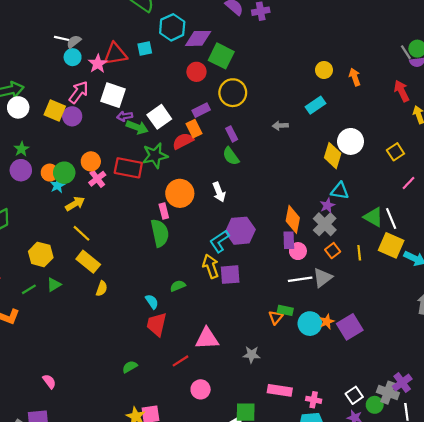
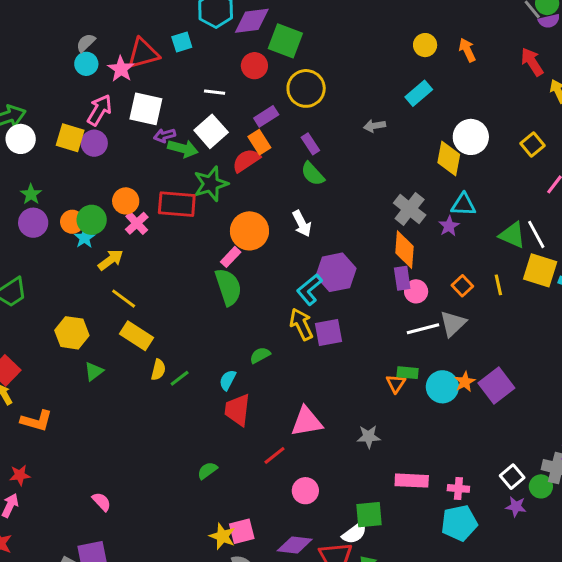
white line: (62, 38) -> (215, 92), moved
pink rectangle: (164, 211) -> (231, 257), turned 64
gray cross: (325, 224) -> (410, 209), moved
green line: (29, 289) -> (180, 378), moved
cyan semicircle: (152, 302) -> (228, 380), turned -112

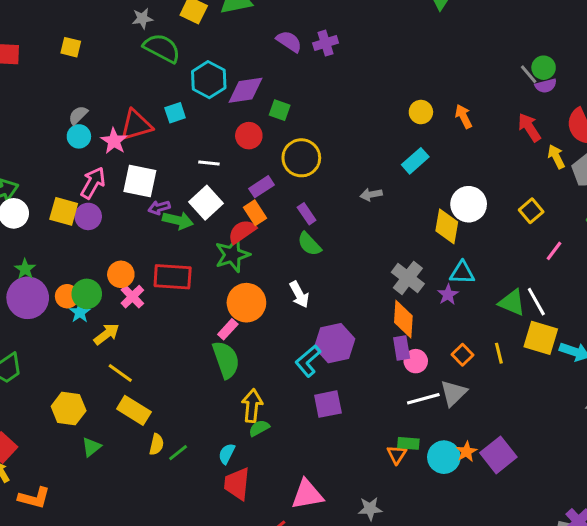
green square: (285, 41) -> (280, 110), size x0.6
green star: (211, 184) -> (232, 255), moved
purple circle: (33, 223) -> (28, 298), size x1.4
yellow arrow: (301, 324) -> (252, 406), moved, turned 32

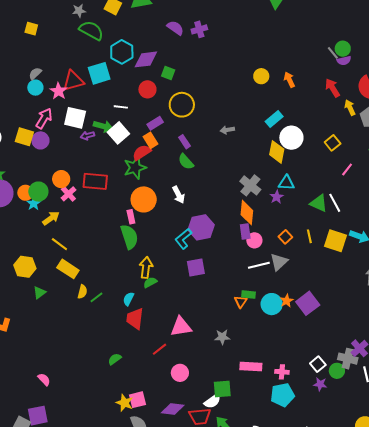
cyan square: (175, 113) -> (99, 73), size x1.6
cyan rectangle: (415, 161) -> (274, 119), moved
green arrow: (178, 220) -> (103, 126), moved
pink rectangle: (228, 329) -> (131, 217), turned -56
yellow square: (541, 338) -> (335, 241), moved

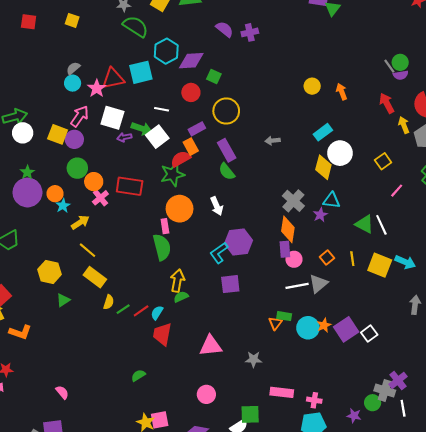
purple rectangle: (185, 142) -> (227, 150), size x1.5
green circle: (38, 192) -> (77, 168), moved
red line: (159, 349) -> (141, 311), moved
white square: (318, 364) -> (369, 334), moved

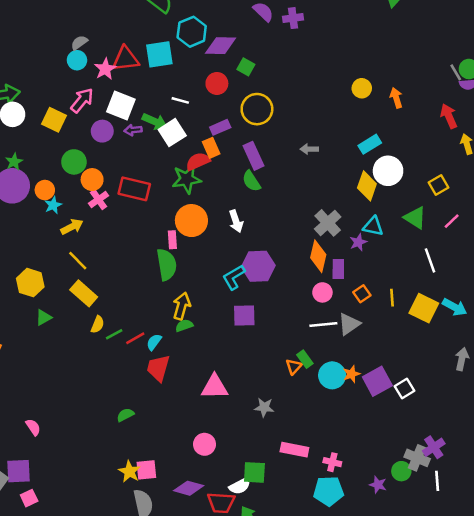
purple circle: (74, 139) -> (102, 131), moved
green triangle: (364, 224) -> (415, 218), moved
purple rectangle: (285, 249) -> (338, 269), moved
green rectangle: (284, 316) -> (305, 359), turned 40

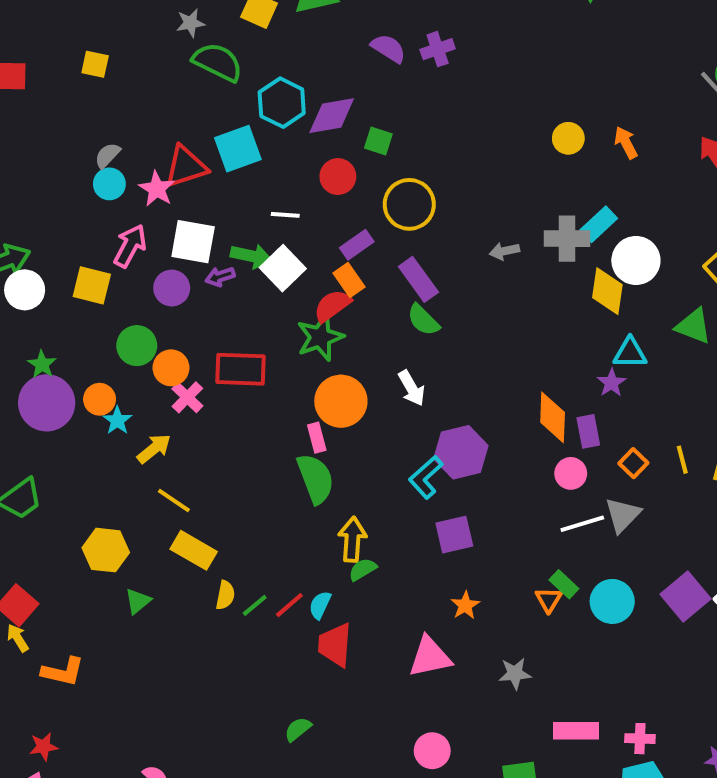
gray cross: (328, 223) -> (567, 239), moved, turned -36
orange star: (351, 374) -> (465, 605), moved

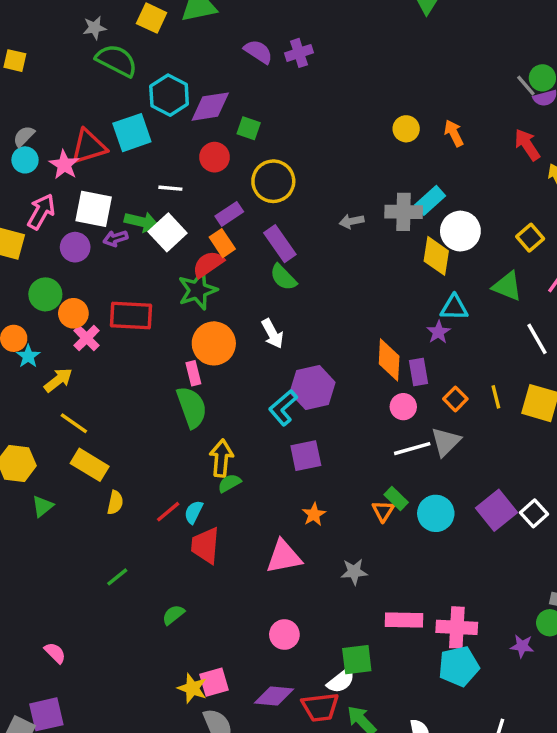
green line: (255, 605) -> (117, 577), moved
pink cross: (640, 739) -> (457, 627), size x1.6

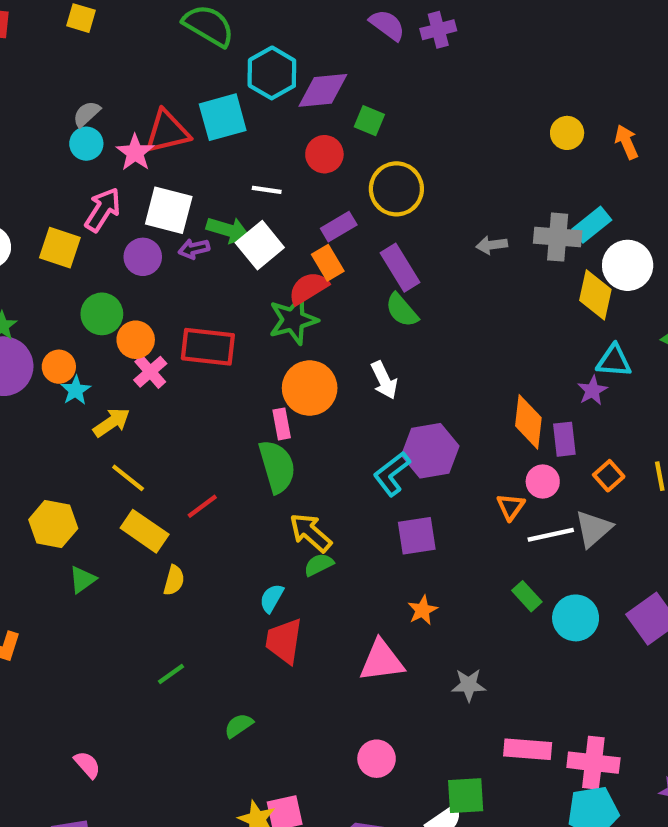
yellow arrow: (221, 458) -> (310, 533), turned -57
orange triangle: (383, 511) -> (511, 507), moved
red line: (168, 512) -> (202, 506), moved

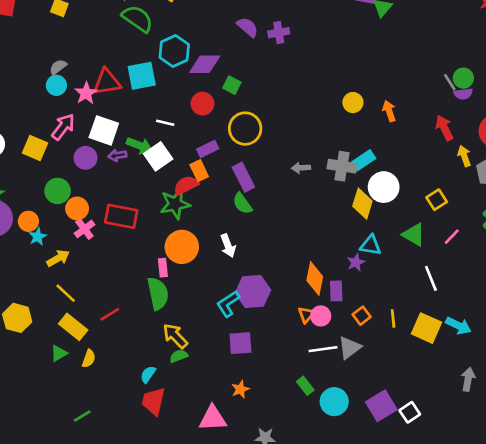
orange triangle: (511, 507) -> (306, 315), moved
green triangle: (83, 580) -> (59, 353), moved

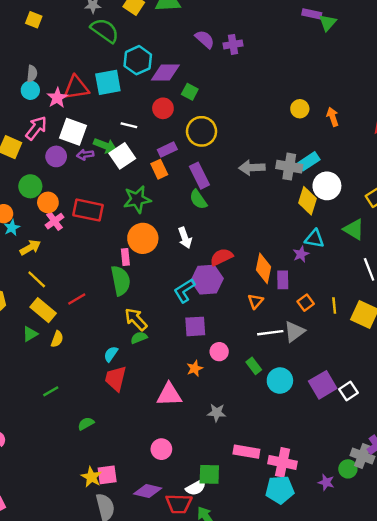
gray semicircle: (58, 67) -> (32, 74), turned 133
gray arrow: (301, 168) -> (252, 168), size x1.5
red semicircle: (186, 185) -> (221, 257), moved
pink circle: (321, 316) -> (219, 352), moved

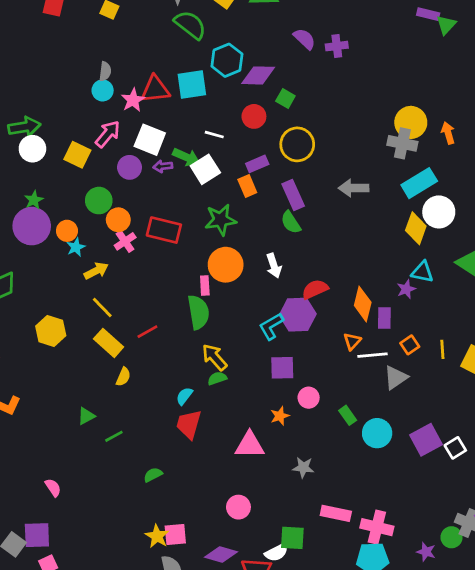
yellow circle: (300, 109) -> (411, 122), size x1.5
cyan rectangle: (309, 161) -> (419, 183), size x1.4
gray cross: (289, 167) -> (402, 143), moved
white line: (270, 333) -> (372, 355), moved
green triangle: (30, 334) -> (86, 416), moved

